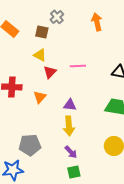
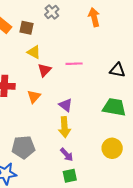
brown square: (42, 32) -> (27, 28), moved
purple triangle: (70, 105) -> (66, 105), turned 32

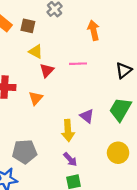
orange arrow: (94, 17) -> (94, 30), moved
black triangle: (117, 70) -> (124, 70), turned -49
purple triangle: (66, 105) -> (87, 116), moved
green trapezoid: (114, 107) -> (120, 109), turned -70

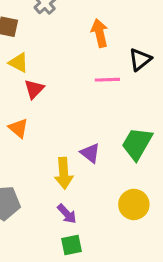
pink line: (78, 64) -> (107, 80), moved
black triangle: (124, 70) -> (140, 59), moved
orange triangle: (36, 98) -> (18, 128), turned -32

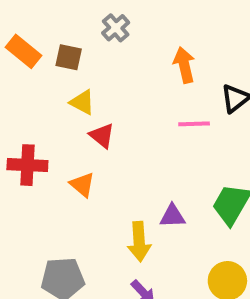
red triangle: (34, 89) -> (102, 136), turned -35
purple triangle: (90, 153) -> (173, 216), turned -40

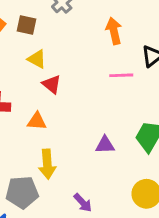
orange triangle: (82, 185) -> (37, 121), turned -36
yellow arrow: (139, 242) -> (47, 164), moved

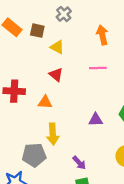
yellow triangle: (37, 59) -> (57, 47), moved
pink line: (121, 75) -> (98, 68), moved

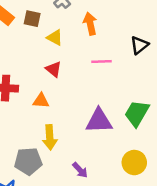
orange arrow: (102, 35) -> (90, 24), moved
purple triangle: (96, 120) -> (99, 121), size x1.6

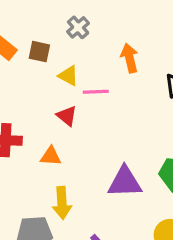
orange arrow: (90, 24) -> (130, 58), moved
pink line: (101, 62) -> (96, 92), moved

